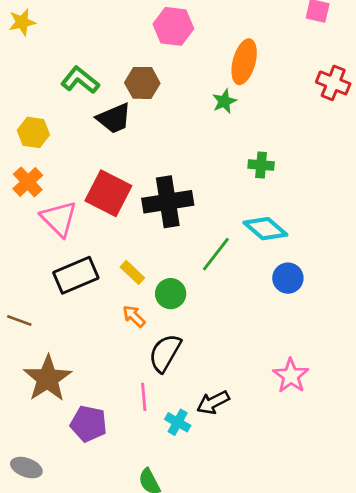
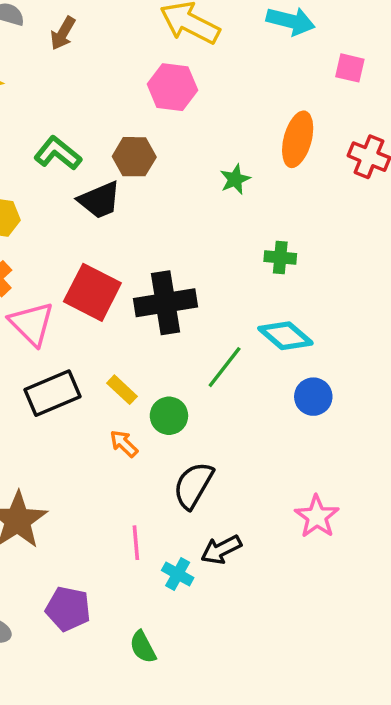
orange ellipse: (244, 62) -> (298, 139), moved
black semicircle: (165, 353) -> (193, 485), moved
purple pentagon: (89, 424) -> (68, 609), moved

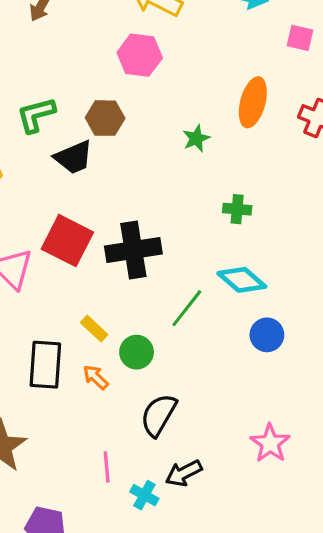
green L-shape: (58, 153) -> (36, 115), turned -54
black rectangle: (52, 393) -> (45, 365), moved, turned -63

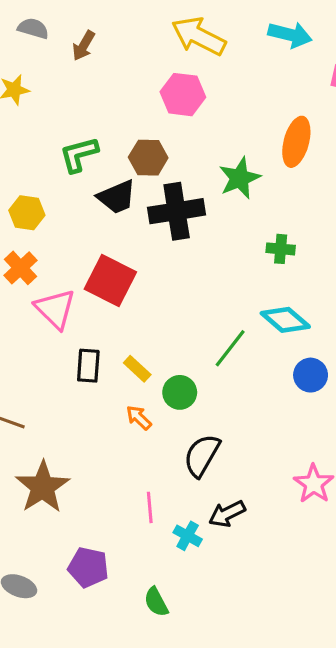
green star: (196, 138) -> (240, 178), size x1.5
black cross: (133, 250) -> (177, 211), moved
black rectangle: (45, 365) -> (88, 366), moved, size x0.7

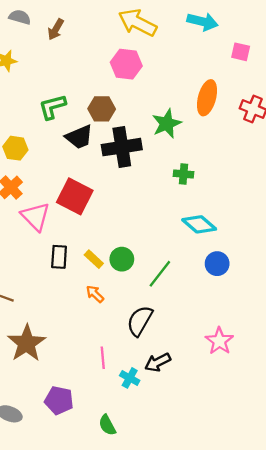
green cross: (281, 249) -> (183, 174), moved
green line: (230, 348) -> (160, 274), moved
green circle: (180, 392) -> (122, 259), moved

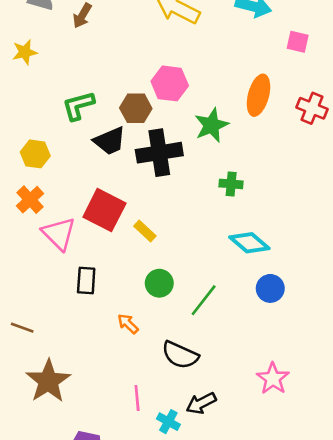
pink hexagon: (126, 64) -> (170, 83), moved
yellow rectangle: (94, 259) -> (145, 231), moved
black semicircle: (140, 321) -> (180, 355), turned -96

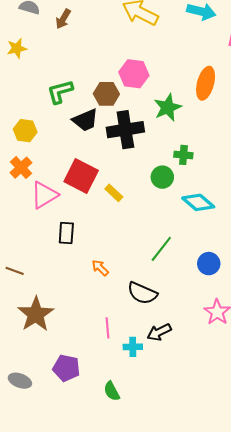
pink triangle: (59, 234) -> (44, 195), turned 44
green circle: (159, 283) -> (162, 177), moved
blue circle: (270, 288) -> (209, 264), moved
cyan cross: (168, 422) -> (133, 347), turned -30

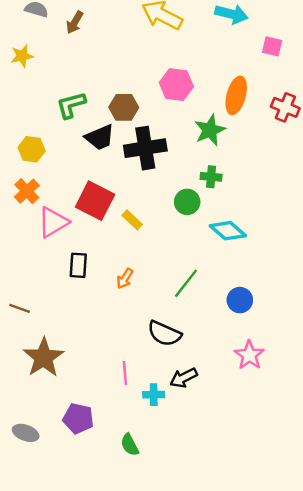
pink hexagon: (134, 74) -> (176, 85), moved
green star: (168, 107) -> (210, 130), moved
orange arrow: (100, 268) -> (125, 279), moved, turned -102

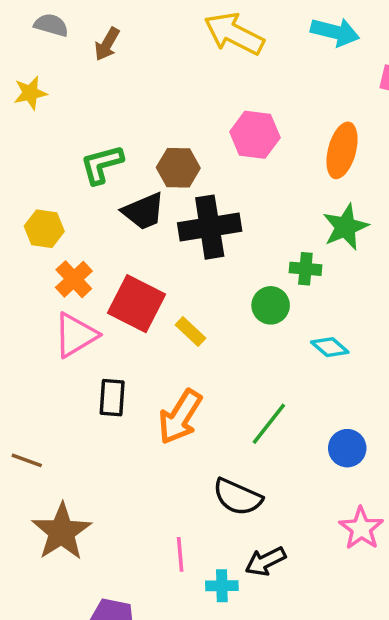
green star: (210, 130) -> (345, 227), moved
orange cross: (27, 191) -> (74, 279), moved
cyan diamond: (228, 231) -> (330, 347), size x0.7
orange arrow: (125, 279) -> (180, 417), size x1.8

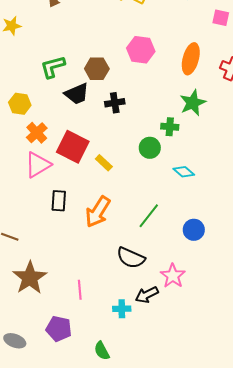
black cross: (210, 227) -> (115, 103), size x0.6
pink star: (361, 528) -> (173, 276), moved
pink line: (180, 554) -> (80, 290), moved

